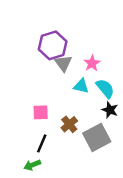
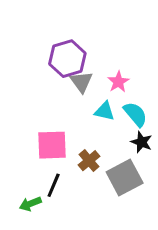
pink square: (41, 112) -> (52, 145), size x1.5
green arrow: (32, 165) -> (30, 204), moved

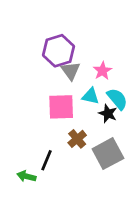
black star: (142, 142) -> (108, 114), moved
pink square: (52, 145) -> (61, 107), moved
green arrow: (30, 204) -> (26, 176), turned 36

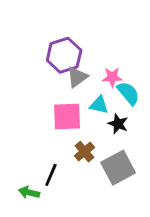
gray triangle: (71, 71) -> (77, 77), turned 30
pink star: (103, 71) -> (112, 77), turned 30
cyan semicircle: (117, 99) -> (128, 93), moved

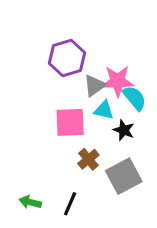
gray triangle: (77, 77) -> (95, 86), moved
pink star: (112, 77) -> (118, 81), size x1.5
black line: (51, 175) -> (70, 204), moved

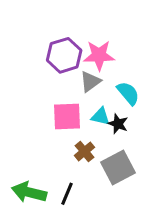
pink star: (118, 81) -> (99, 55), moved
cyan triangle: (104, 110) -> (100, 117), moved
green arrow: (30, 202) -> (29, 192), size x1.6

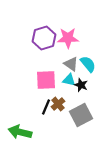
gray triangle: (90, 82) -> (71, 64), moved, turned -49
black line: (67, 194) -> (46, 107), moved

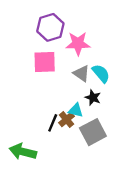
purple hexagon: (44, 38) -> (50, 27), moved
pink square: (46, 80) -> (45, 62), moved
cyan triangle: (69, 80) -> (76, 110), moved

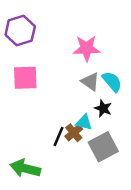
purple hexagon: (50, 27) -> (20, 31), moved
pink square: (45, 62) -> (25, 78), moved

